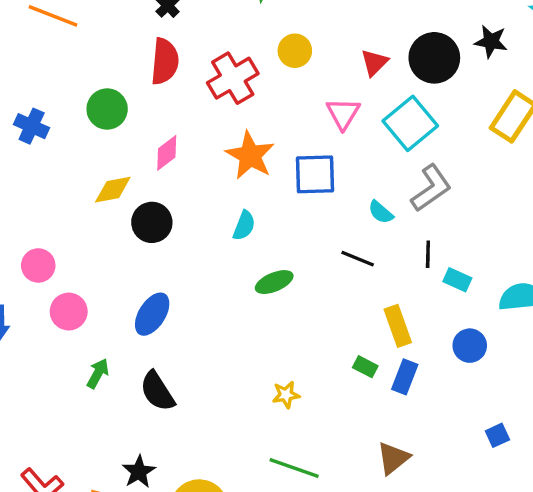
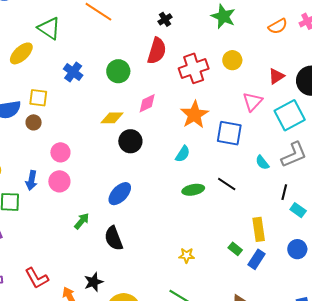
black line: (358, 259) -> (227, 184), moved
pink circle: (69, 312) -> (59, 181), moved

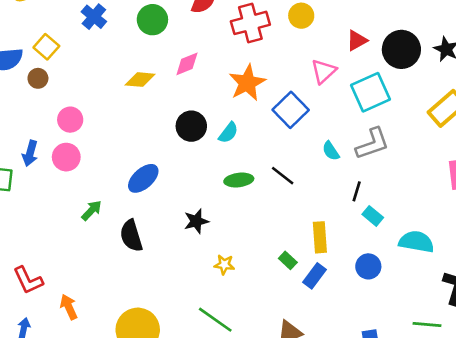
yellow square: (38, 98) -> (46, 47), turned 30
blue square: (229, 133) -> (291, 110), turned 32
black circle: (130, 141) -> (191, 126), moved
black star: (94, 282) -> (196, 221), moved

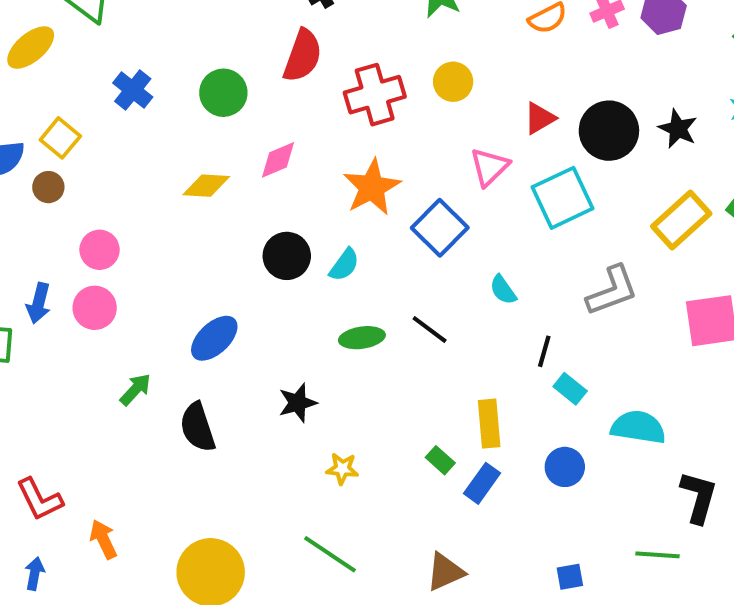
gray L-shape: (372, 144) -> (612, 291), moved

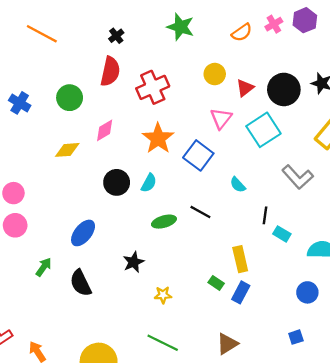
yellow circle: (453, 82) -> (215, 74), moved
gray L-shape: (612, 291) -> (298, 177), turned 76
blue circle: (565, 467) -> (307, 292), moved

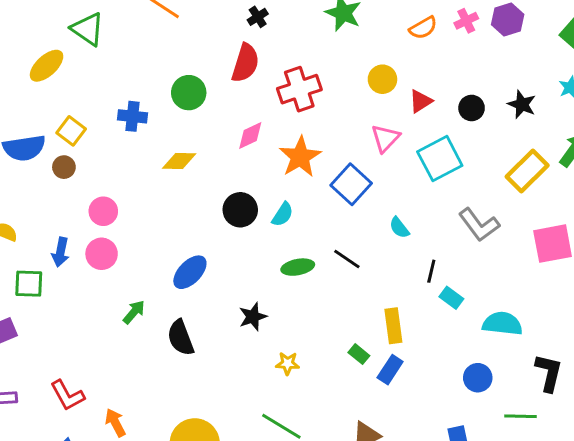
black circle: (284, 89) -> (472, 108), size x0.6
blue cross: (20, 103) -> (132, 116), moved, turned -30
pink diamond: (105, 130) -> (250, 135), moved

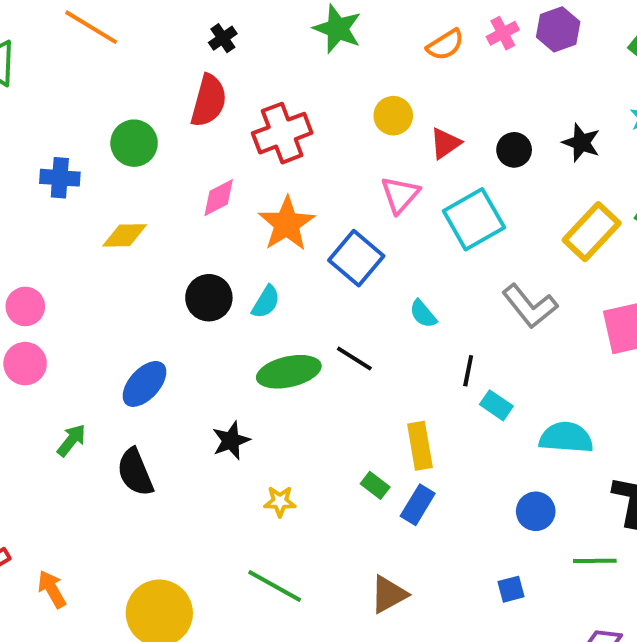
green ellipse: (298, 267) -> (289, 372), size x1.4

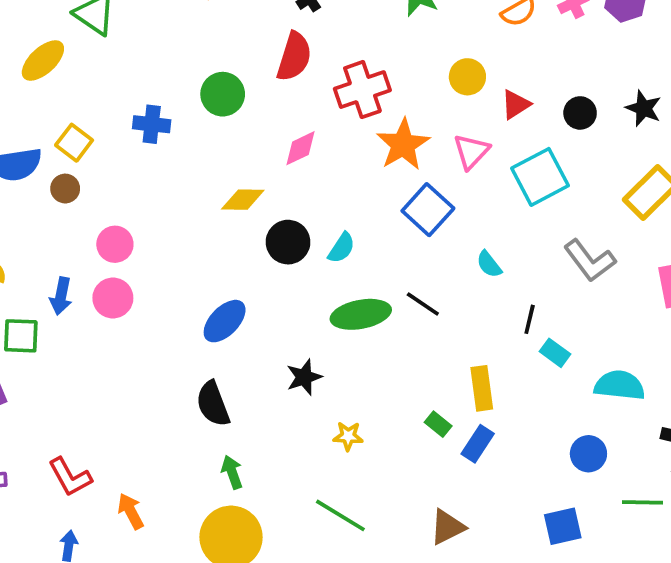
orange star: (287, 224) -> (403, 145), moved
yellow diamond: (125, 235) -> (243, 200), moved
green arrow: (71, 440) -> (232, 472), moved, turned -60
blue square: (511, 589) -> (563, 526), size x1.5

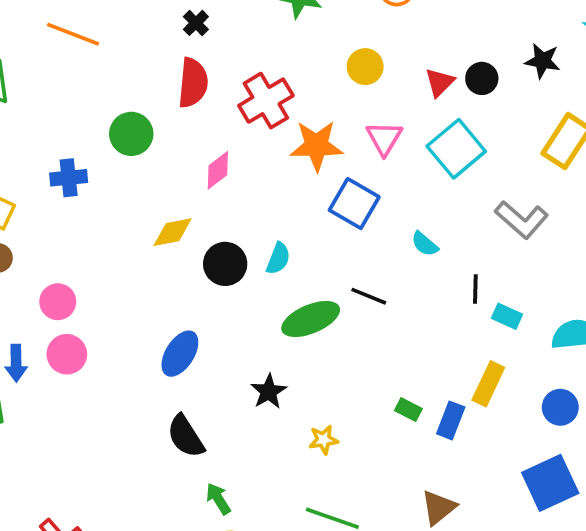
red triangle: (516, 105) -> (440, 82), moved
orange star: (403, 145) -> (317, 146), turned -30
yellow rectangle: (482, 388) -> (488, 384), moved, turned 45
blue square: (563, 526) -> (550, 483), size x1.4

